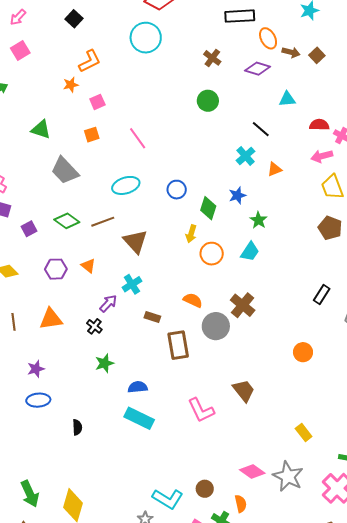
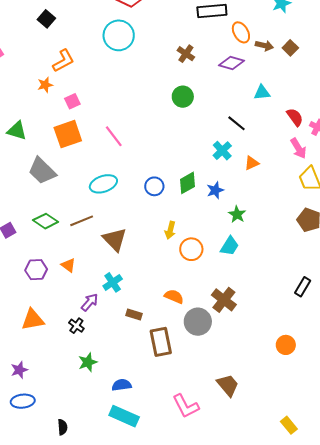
red semicircle: (319, 125) -> (295, 117), turned 54
orange square: (92, 135) -> (68, 134), size x1.8
pink arrow: (322, 156) -> (298, 148), turned -105
green diamond: (208, 208) -> (188, 183), moved, turned 45

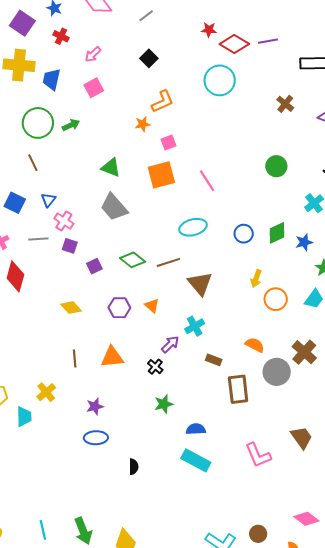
green circle: (183, 97) -> (276, 166), moved
gray trapezoid: (42, 171) -> (114, 207), moved

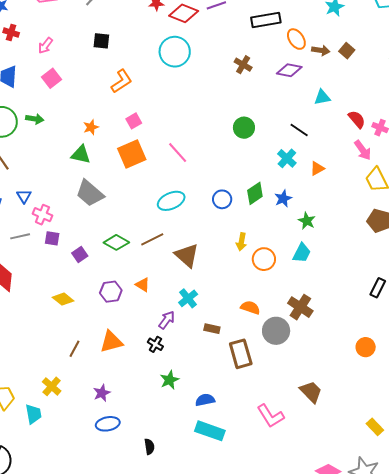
black square: (149, 58) -> (101, 41), turned -30
orange star: (143, 124) -> (91, 127), moved
green arrow: (71, 125) -> (35, 119), turned 42
brown line: (75, 358) -> (74, 349), turned 42

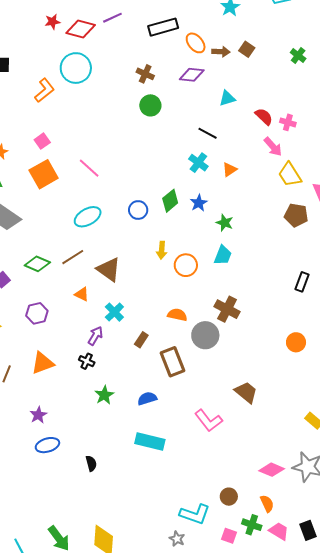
orange L-shape: (122, 81) -> (44, 90), moved
green circle: (244, 128) -> (150, 105), moved
orange triangle: (143, 285) -> (82, 294), moved
brown rectangle: (212, 329) -> (141, 340), turned -63
blue semicircle: (205, 400) -> (147, 398), moved

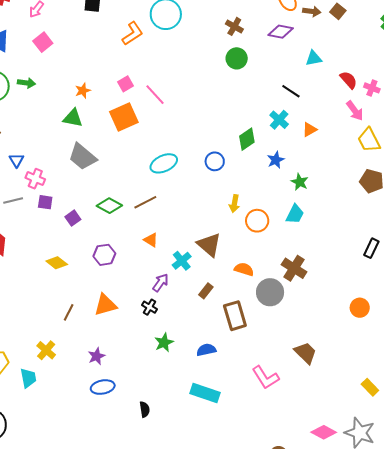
pink line: (89, 168) -> (155, 95), moved
green diamond: (170, 201) -> (247, 139), moved
brown triangle: (109, 269) -> (209, 245), moved

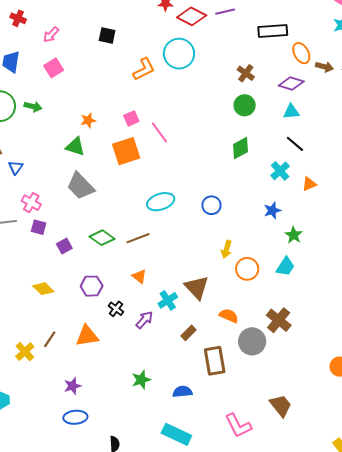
cyan triangle: (314, 58) -> (291, 112), moved
green diamond: (247, 139) -> (241, 148), moved
blue triangle: (17, 160) -> (16, 167), moved
black cross: (150, 307) -> (116, 309), moved
yellow cross: (46, 350) -> (25, 352), moved

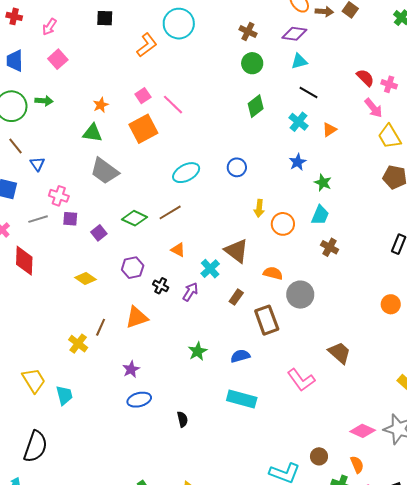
brown cross: (279, 320) -> (330, 247), moved, size x0.7

